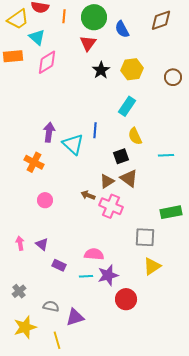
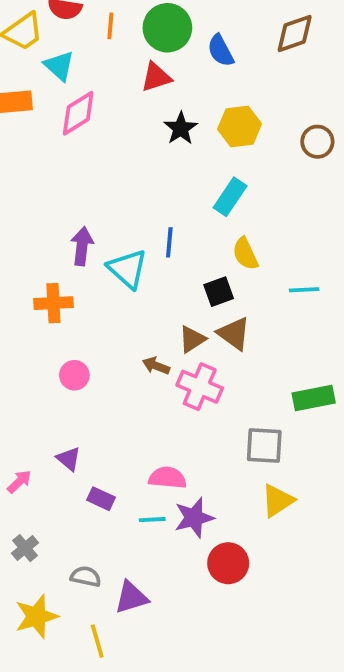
red triangle: (88, 43) -> (156, 77), turned 36
orange cross: (34, 162) -> (53, 303), turned -30
pink arrow: (20, 243) -> (19, 482), moved, turned 56

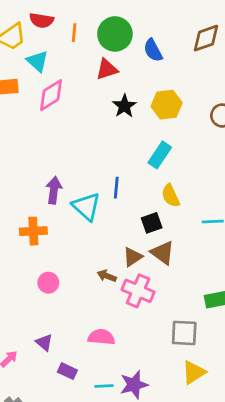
pink semicircle: (167, 478) -> (101, 337), moved

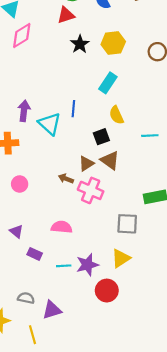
yellow triangle: (194, 372) -> (121, 258), moved

